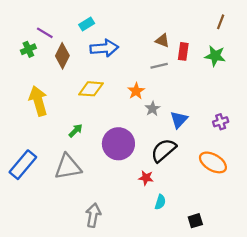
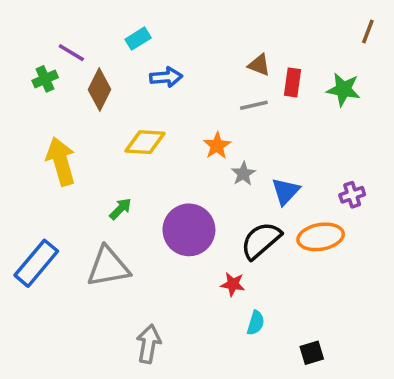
brown line: (221, 22) -> (368, 32), moved
blue arrow: (104, 48) -> (166, 77), size x0.7
orange ellipse: (213, 162) -> (321, 237), moved, turned -40

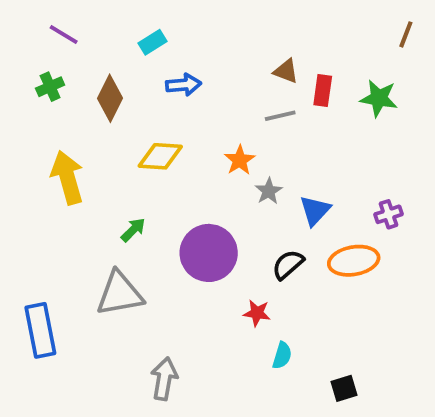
purple line: (71, 53) -> (64, 34), moved
black semicircle: (261, 240) -> (288, 265), size x0.7
blue rectangle: (36, 263) -> (40, 330), moved, turned -51

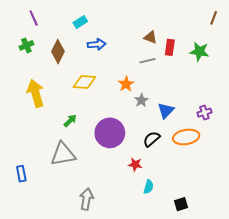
purple line: (64, 34) -> (34, 18), turned 35
blue rectangle: (40, 330) -> (21, 174), size x0.6

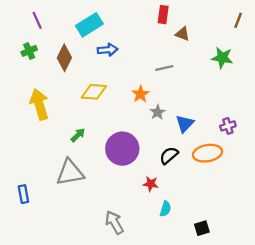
cyan rectangle: (80, 22) -> (89, 25), size x1.6
brown triangle: (151, 37) -> (182, 34), moved
red rectangle: (170, 47) -> (163, 15), moved
gray arrow: (86, 199) -> (114, 222), moved, turned -40

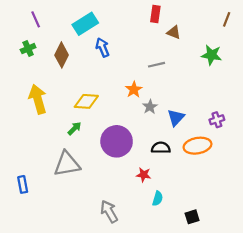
blue arrow: (108, 50) -> (103, 47), turned -108
yellow diamond: (94, 92) -> (86, 101), moved
black semicircle: (169, 155) -> (161, 148), turned 42

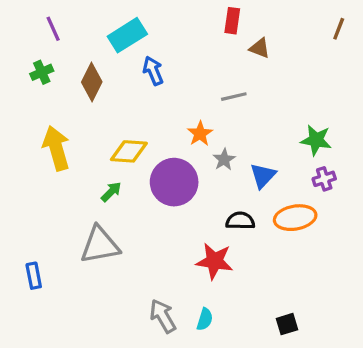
green star: (212, 55) -> (316, 140), moved
purple circle: (117, 141) -> (174, 182), moved
red star: (144, 175) -> (214, 261), size x1.6
cyan semicircle: (158, 199) -> (205, 319), moved

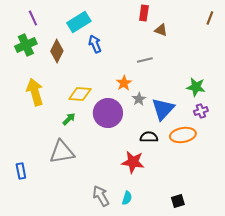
green cross: (42, 72) -> (26, 45), size x1.5
blue triangle: (263, 176) -> (163, 109), size x1.4

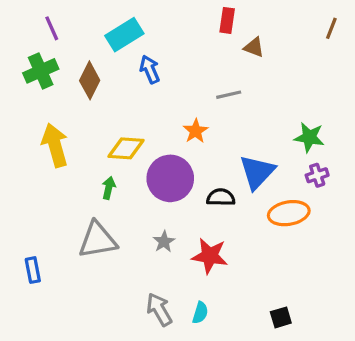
gray star: (139, 99) -> (164, 242), moved
green arrow: (69, 119) -> (109, 188), turned -32
black semicircle: (149, 137) -> (221, 197), moved

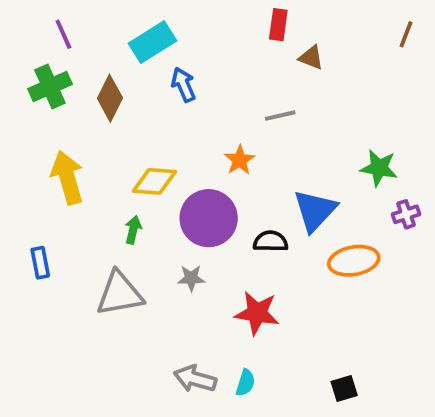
purple cross: (317, 175) -> (406, 214), moved
gray star: (164, 242) -> (191, 278), moved, turned 30
blue rectangle: (33, 270) -> (40, 263), moved
gray arrow: (159, 310) -> (195, 379), turned -44

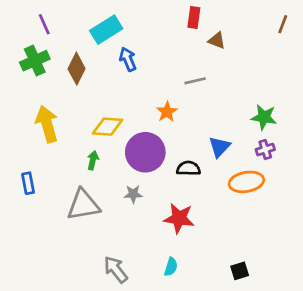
blue triangle: (315, 210) -> (219, 147), size x0.7
purple cross: (406, 214) -> (265, 150), moved
gray arrow: (195, 379) -> (116, 269), moved, turned 36

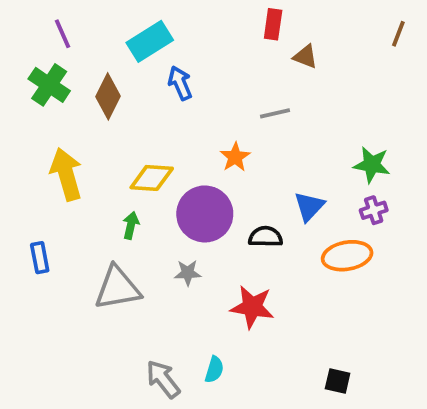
green cross: (35, 61) -> (49, 85), turned -32
cyan semicircle: (171, 267) -> (214, 370), moved
black square: (240, 271) -> (338, 381), turned 30

